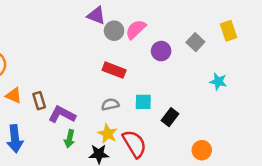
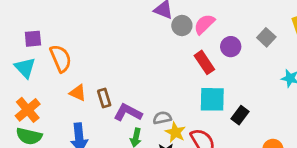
red rectangle: (114, 70) -> (204, 62), moved, turned 35
cyan square: (143, 102) -> (212, 99), size x1.5
gray semicircle: (110, 104) -> (162, 118), moved

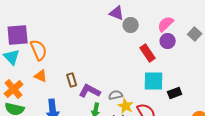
pink semicircle: (204, 24) -> (166, 24), moved
purple square: (33, 39) -> (18, 35), size x1.6
orange triangle: (78, 93) -> (41, 76), moved
black rectangle: (240, 115) -> (175, 93), turned 32

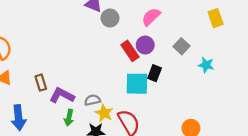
gray square: (195, 34) -> (182, 46), moved
purple circle: (168, 41) -> (145, 45), moved
black rectangle: (175, 93) -> (155, 73), moved, turned -48

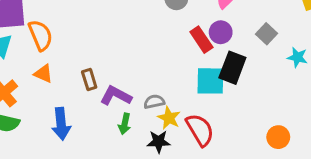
black rectangle: (155, 73) -> (232, 68), size x1.5

